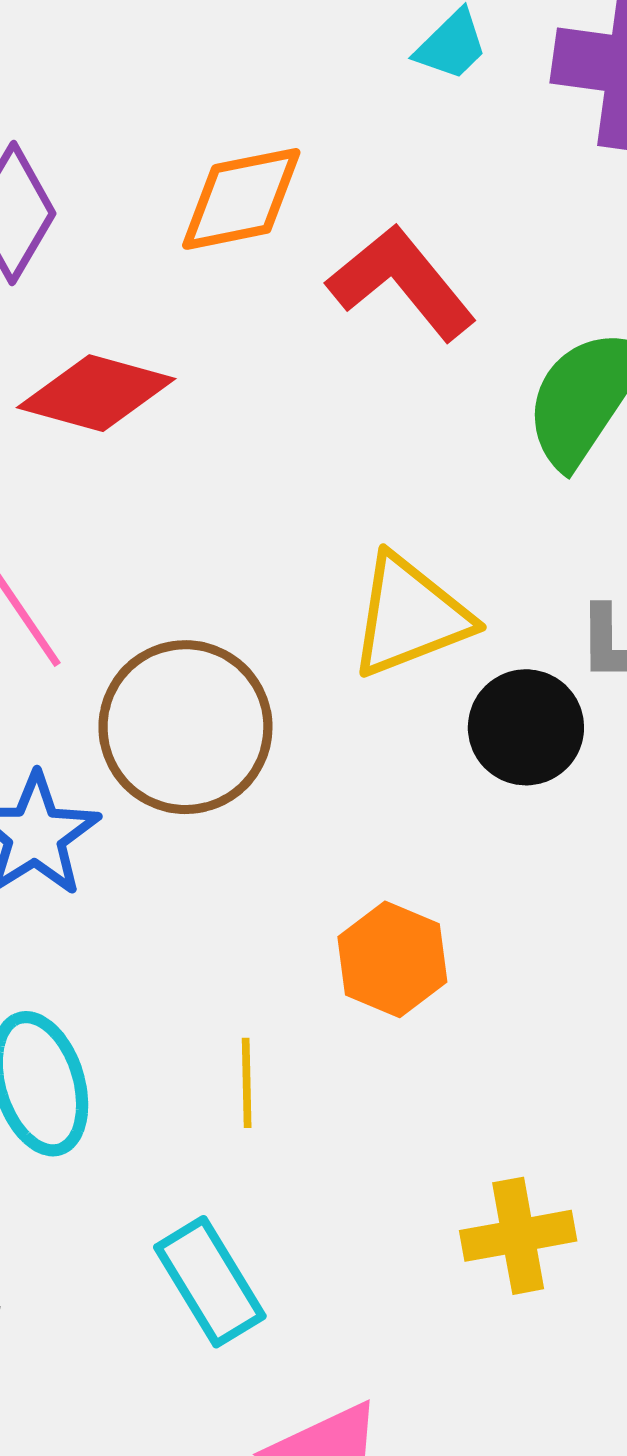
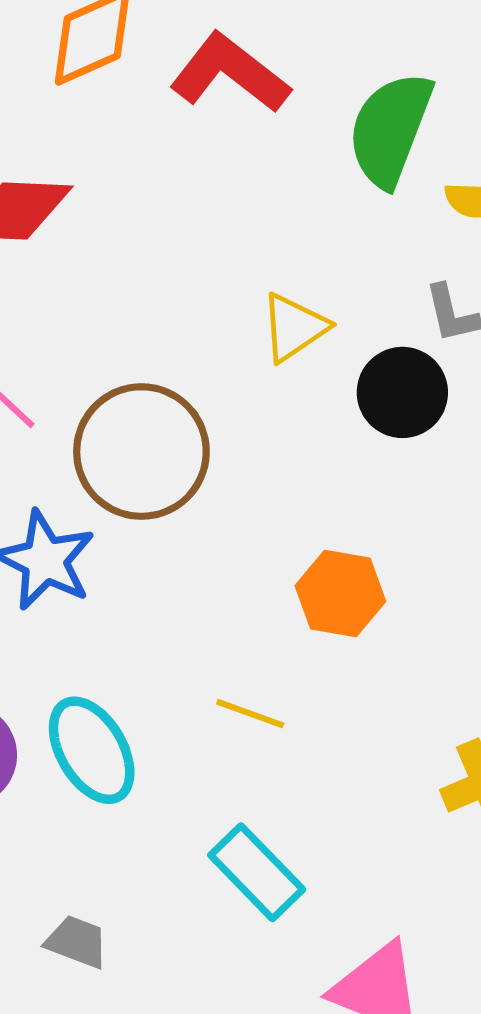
yellow triangle: (410, 616) -> (294, 327), size x0.7
yellow line: (247, 1083) -> (250, 714), turned -56

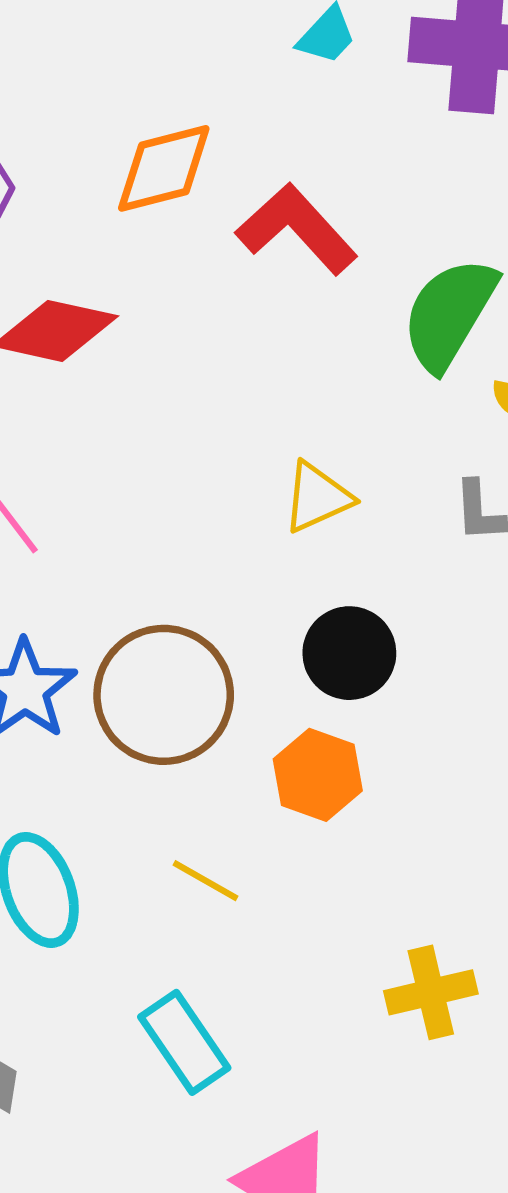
black circle: (402, 392) -> (349, 653), moved
brown circle: (141, 452) -> (164, 695), moved

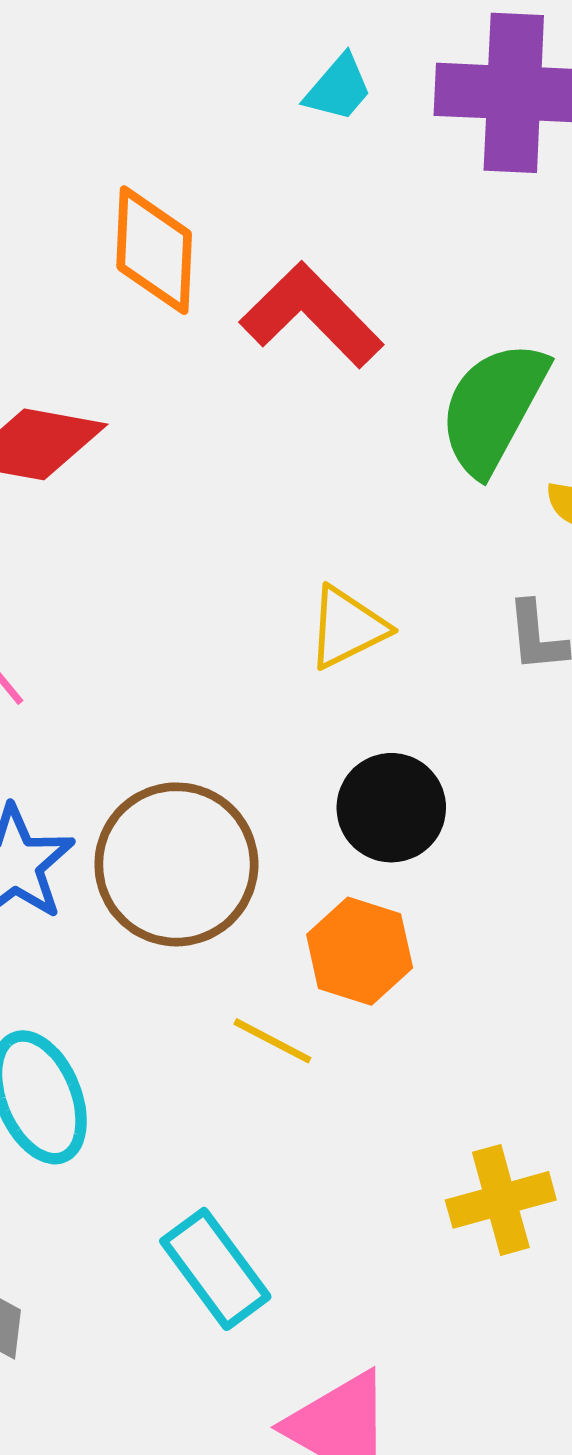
orange diamond: (164, 168) -> (154, 250), turned -71
yellow line: (205, 881) -> (272, 1041), moved

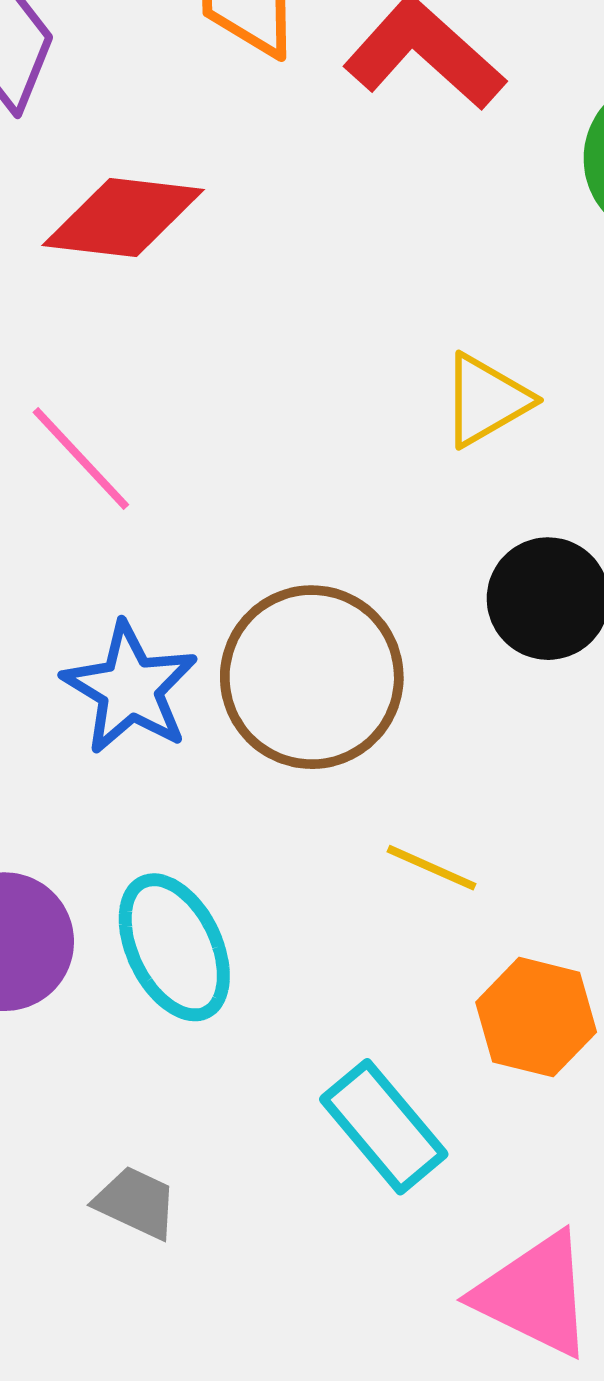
orange hexagon: (360, 951) -> (536, 1017), moved

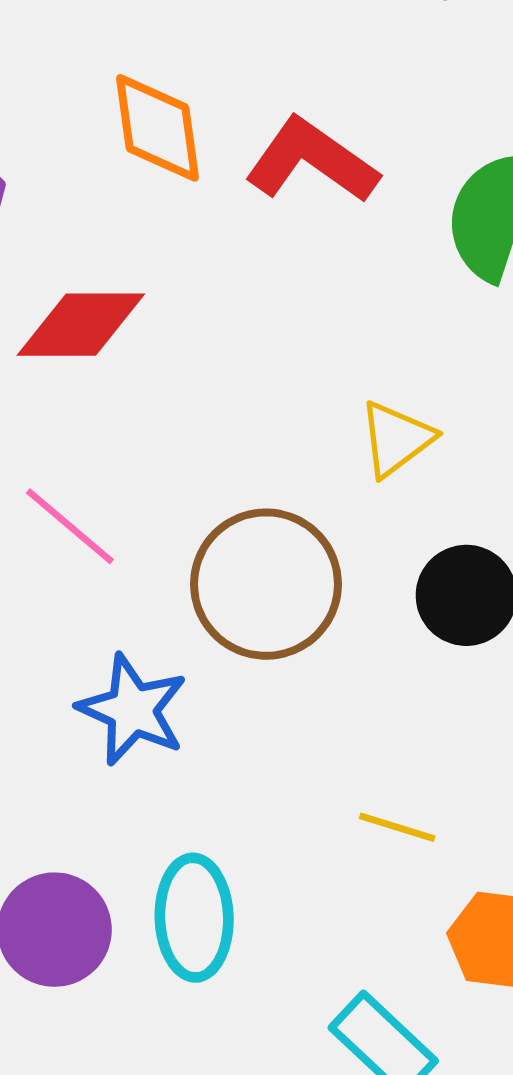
brown circle: (312, 677) -> (266, 584), moved
cyan ellipse: (174, 947) -> (194, 918), turned 31

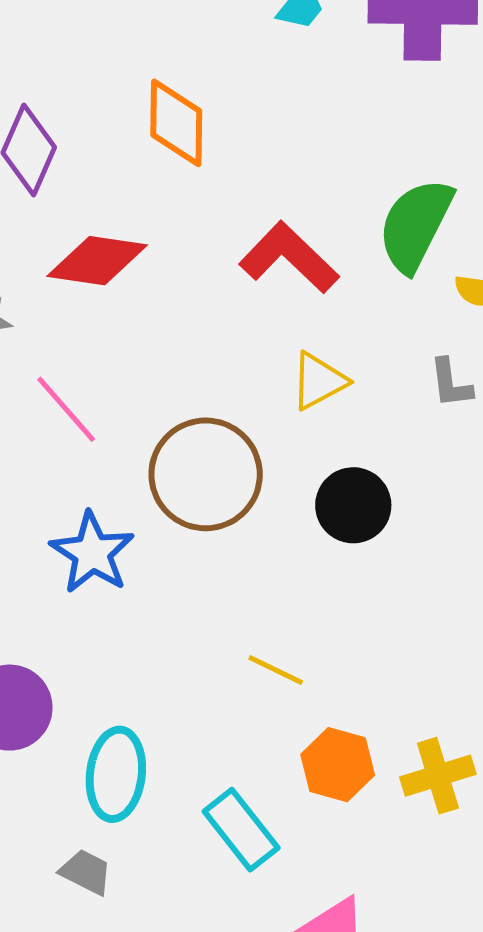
red L-shape: (312, 161) -> (289, 258), moved
cyan ellipse: (194, 918) -> (116, 774), moved

